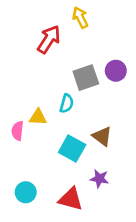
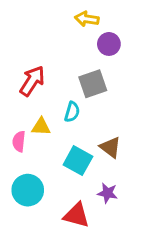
yellow arrow: (80, 17) -> (87, 19), turned -55
red arrow: (49, 39) -> (32, 81), moved
purple circle: (116, 71) -> (109, 44), moved
cyan circle: (26, 192) -> (28, 190), moved, size x1.4

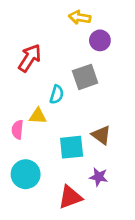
red arrow: (32, 81) -> (30, 58), moved
cyan semicircle: (72, 112) -> (57, 94), moved
cyan square: (78, 161) -> (72, 147), turned -35
red triangle: (76, 215) -> (70, 197), turned -35

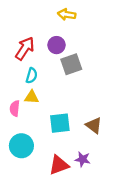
purple circle: (100, 40) -> (56, 45), moved
cyan semicircle: (57, 94) -> (32, 76), moved
brown triangle: (101, 135) -> (94, 125), moved
purple star: (99, 177) -> (83, 159), moved

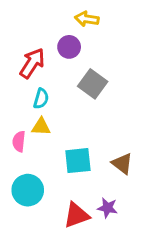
purple circle: (56, 45) -> (69, 47), moved
gray square: (71, 64) -> (93, 84), turned -35

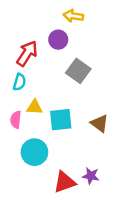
cyan semicircle: (41, 99) -> (19, 82), moved
cyan square: (78, 161) -> (61, 120), moved
brown triangle: (122, 164) -> (100, 123), moved
cyan circle: (28, 190) -> (34, 152), moved

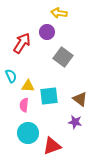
cyan semicircle: (19, 82) -> (11, 76), moved, turned -40
pink semicircle: (16, 120) -> (24, 105), moved
cyan circle: (34, 152) -> (28, 133), moved
purple star: (91, 176) -> (75, 122), moved

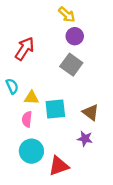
yellow arrow: (59, 13) -> (67, 15), turned -147
purple circle: (47, 32) -> (75, 36), moved

